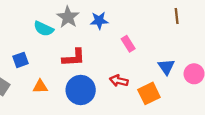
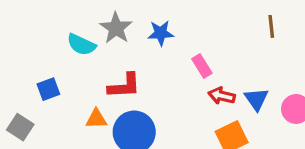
red arrow: (119, 81) -> (222, 96), moved
orange triangle: (40, 87) -> (96, 119), moved

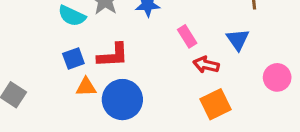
blue square: (48, 89) -> (73, 58), moved
blue triangle: (256, 99) -> (238, 40), moved

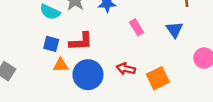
blue square: (73, 58) -> (51, 44), turned 35
red arrow: (206, 65) -> (126, 69), moved

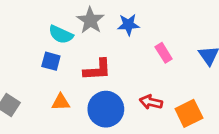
blue square: (51, 44) -> (51, 61), moved
orange triangle: (61, 65) -> (61, 102), moved

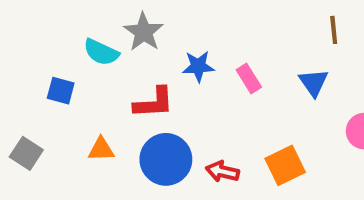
blue star: (128, 25) -> (198, 66), moved
blue square: (51, 61) -> (61, 91), moved
red arrow: (151, 102) -> (222, 172), moved

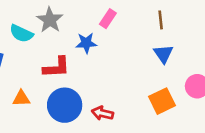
brown line: (334, 30) -> (161, 20), moved
pink rectangle: (249, 78) -> (108, 19), moved, turned 66
orange square: (285, 165) -> (162, 101), moved

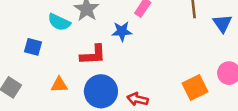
blue triangle: (163, 54) -> (222, 23), moved

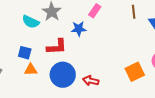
blue square: (33, 47) -> (25, 53), moved

